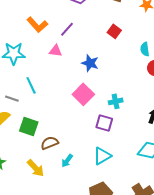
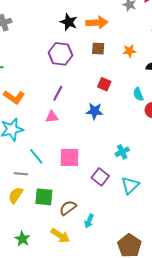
orange L-shape: (37, 25) -> (14, 97), moved
blue star: (90, 63) -> (95, 111), moved
pink square: (83, 94) -> (70, 157), moved, turned -30
purple square: (104, 123) -> (100, 177), moved, turned 36
cyan triangle: (102, 156) -> (130, 185), moved

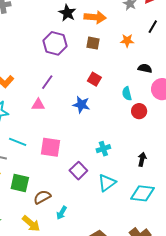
orange star: (129, 51) -> (127, 41), moved
cyan line: (36, 156) -> (18, 142), turned -36

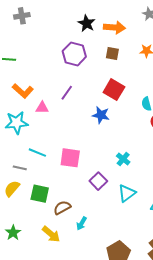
red square: (94, 79) -> (114, 90), size x1.5
pink triangle: (38, 105) -> (42, 108), moved
cyan cross: (103, 149) -> (123, 159), turned -32

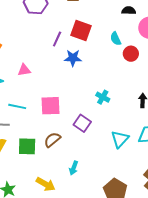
purple line: (67, 93) -> (57, 39), moved
pink triangle: (42, 108) -> (24, 70), moved
cyan triangle: (127, 193) -> (120, 139), moved
brown semicircle: (62, 208) -> (52, 140), moved

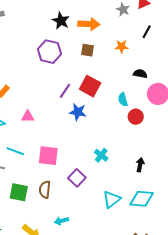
brown semicircle: (52, 140) -> (45, 190), turned -54
cyan arrow: (74, 168) -> (61, 221), turned 48

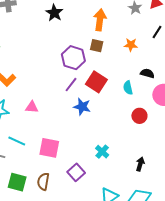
black star: (61, 21) -> (54, 13), moved
orange arrow: (89, 24) -> (100, 20), turned -90
purple hexagon: (49, 52) -> (73, 58), moved
cyan semicircle: (123, 100) -> (128, 88), moved

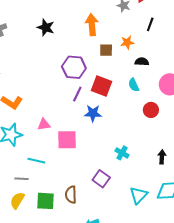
brown square: (97, 46) -> (106, 50), moved
black semicircle: (147, 73) -> (142, 62), moved
pink square: (49, 148) -> (67, 140), moved

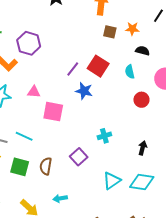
purple hexagon: (74, 67) -> (29, 43), moved
cyan cross: (122, 153) -> (104, 136), turned 32
cyan line: (36, 161) -> (24, 136), moved

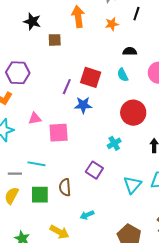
orange star: (132, 29) -> (112, 24), moved
brown square: (110, 32) -> (55, 40), moved
red circle: (141, 100) -> (133, 113), moved, size x1.6

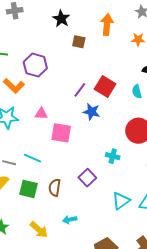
cyan cross: (114, 143) -> (113, 156), turned 32

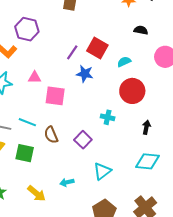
cyan semicircle: (137, 92) -> (124, 62), moved, turned 80
brown semicircle: (55, 188) -> (51, 135), moved, turned -30
cyan triangle: (121, 201) -> (102, 171), moved

